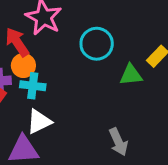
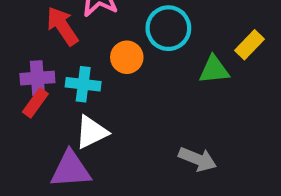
orange circle: (23, 66) -> (127, 57), moved
gray arrow: (118, 142) -> (197, 159), turned -44

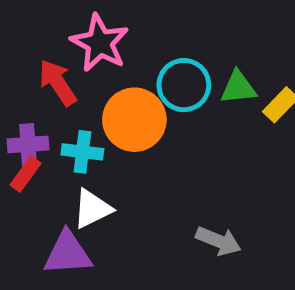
orange circle: (127, 57) -> (134, 120), size x1.6
green triangle: (214, 70) -> (238, 88), moved

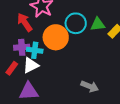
purple cross: (28, 144) -> (22, 47), moved
red rectangle: (26, 174) -> (12, 68), moved
white triangle: (92, 209) -> (31, 65), moved

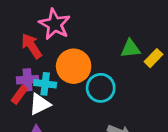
cyan circle: (76, 23) -> (101, 88), moved
red rectangle: (12, 68) -> (19, 95), moved

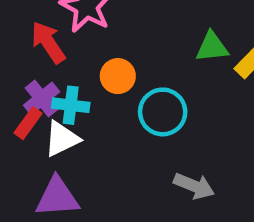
orange circle: (74, 66) -> (118, 76), size x0.6
purple cross: (28, 80) -> (42, 98), turned -35

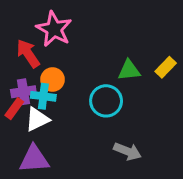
green triangle: (212, 47) -> (129, 70), moved
orange circle: (118, 76) -> (53, 80), moved
purple cross: (42, 98) -> (23, 92), turned 30

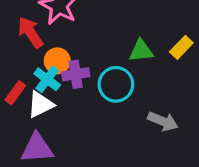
purple cross: (23, 92) -> (76, 74), moved
cyan cross: (43, 96) -> (47, 79), turned 30
gray arrow: (127, 151) -> (163, 121), moved

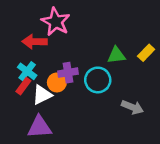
red arrow: (30, 32) -> (35, 42), turned -55
orange circle: (57, 61) -> (57, 82), moved
cyan cross: (47, 79) -> (27, 71), moved

